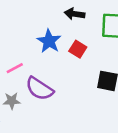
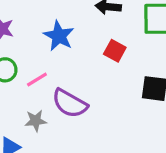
blue star: (49, 41) -> (59, 36), moved

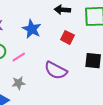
purple semicircle: (70, 103) -> (56, 70), moved

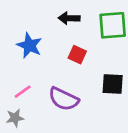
pink line: (19, 57) -> (23, 92), moved

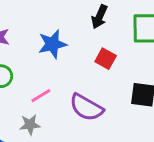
black arrow: (69, 18) -> (99, 17), turned -72
blue star: (29, 45) -> (52, 44), turned 30

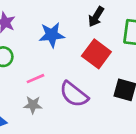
red square: (106, 59) -> (96, 54), size x1.5
gray star: (30, 125) -> (33, 105), moved

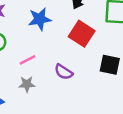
purple semicircle: (74, 94) -> (64, 72), size x0.7

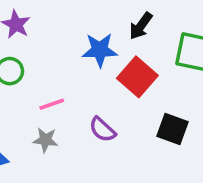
blue star: (40, 19) -> (100, 50), moved

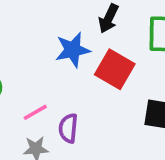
purple semicircle: (102, 130) -> (68, 128), moved, turned 64

